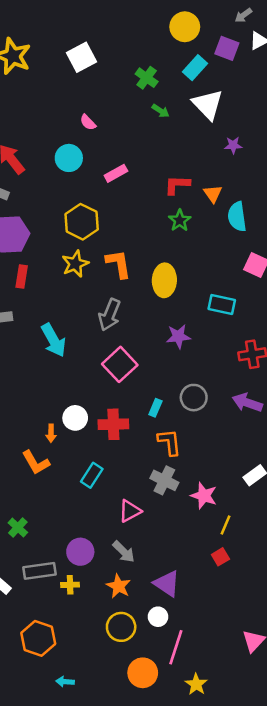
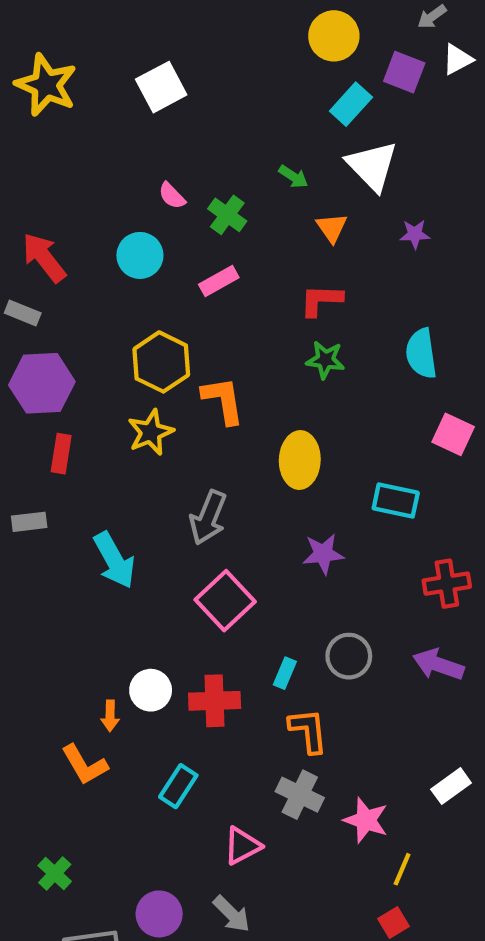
green cross: (147, 78) -> (227, 215), moved
orange triangle: (213, 194) -> (332, 228), moved
green star: (180, 220) -> (325, 360), turned -30
orange L-shape: (119, 264) -> (223, 400), moved

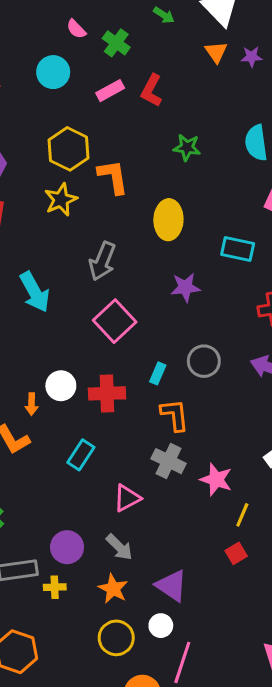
orange triangle: (332, 228) -> (216, 52), moved
red L-shape: (321, 300) -> (152, 91), moved, turned -64

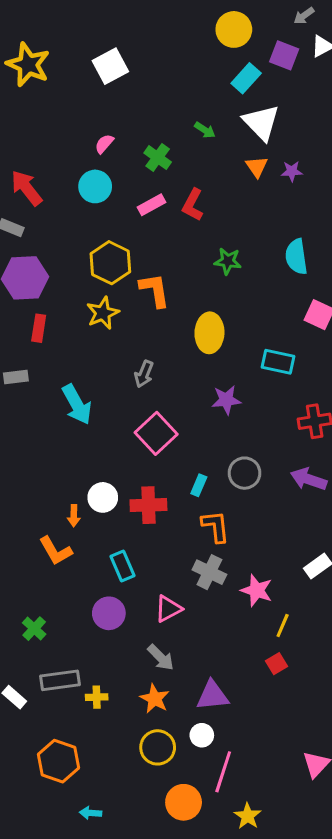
pink semicircle: (76, 29) -> (104, 144), moved, turned 85
gray arrow: (102, 261) -> (144, 374), size x0.7
cyan rectangle: (81, 455) -> (123, 566), turned -56
purple circle: (67, 547) -> (109, 613), moved
purple triangle: (172, 586) -> (212, 696), turned -40

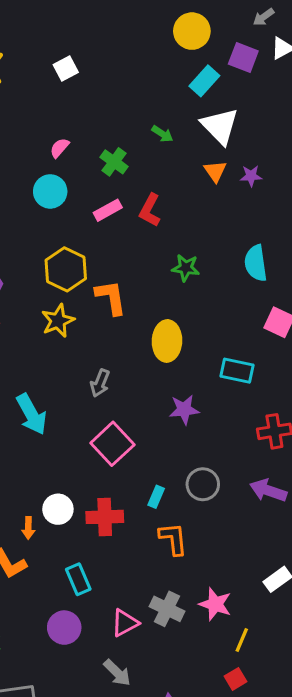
white square: (110, 66) -> (66, 68), size x0.7
gray cross: (209, 572) -> (167, 609), moved

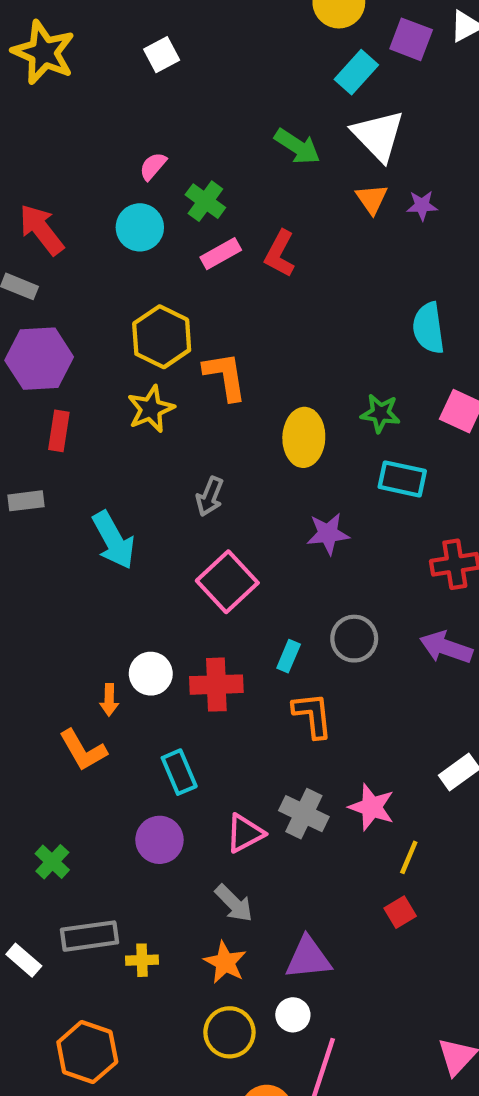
green arrow: (162, 134) -> (297, 146), size x1.5
green cross: (114, 162) -> (205, 201), moved
green star: (186, 268) -> (380, 413), moved

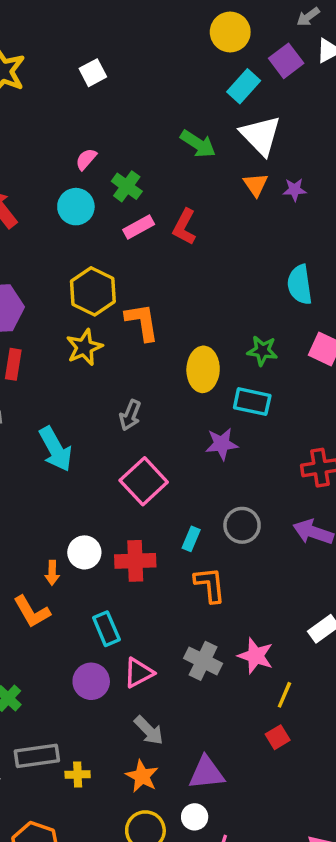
purple square: (411, 39) -> (286, 61), turned 32
cyan rectangle: (402, 479) -> (252, 402), moved
pink triangle: (245, 833) -> (139, 673), moved

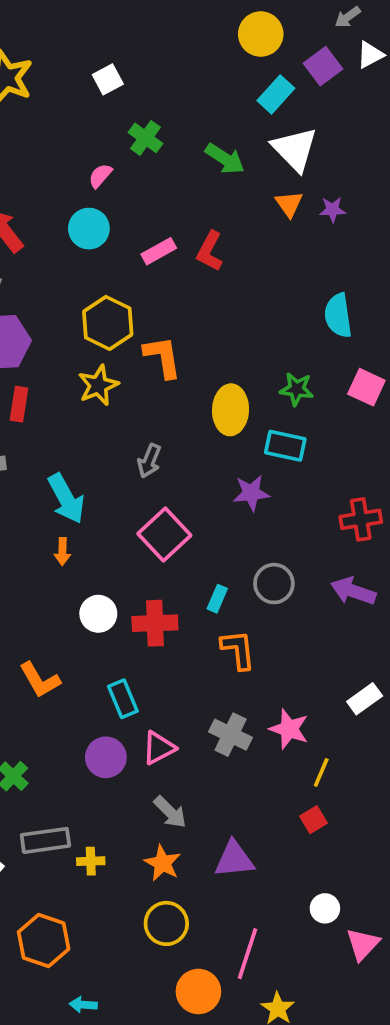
green cross: (127, 186) -> (146, 138), moved
orange arrow: (52, 573) -> (62, 551), moved
white circle: (195, 817) -> (325, 908), moved

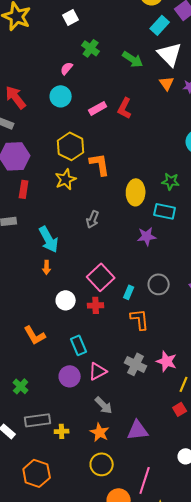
pink square: (164, 534) -> (101, 277), moved
red cross: (155, 623) -> (96, 305), size x0.7

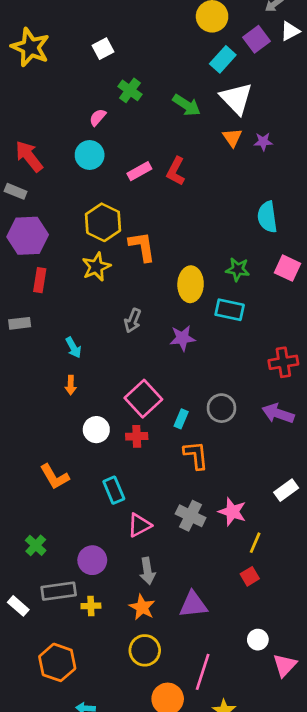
purple star: (147, 236) -> (182, 338), moved
cyan arrow: (49, 239) -> (73, 347), size x0.6
purple circle: (70, 376) -> (92, 560), moved
gray arrow: (104, 405) -> (147, 571), turned 36

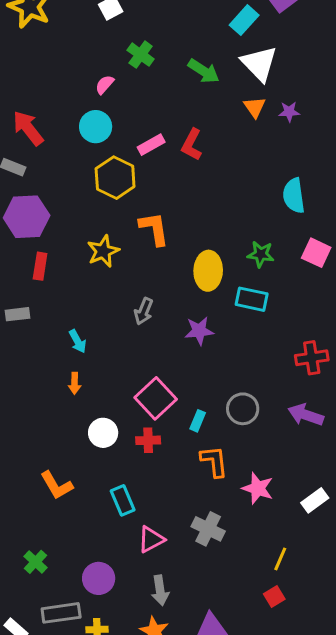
yellow hexagon: (103, 222) -> (115, 178), moved
pink star: (232, 512) -> (258, 488), moved

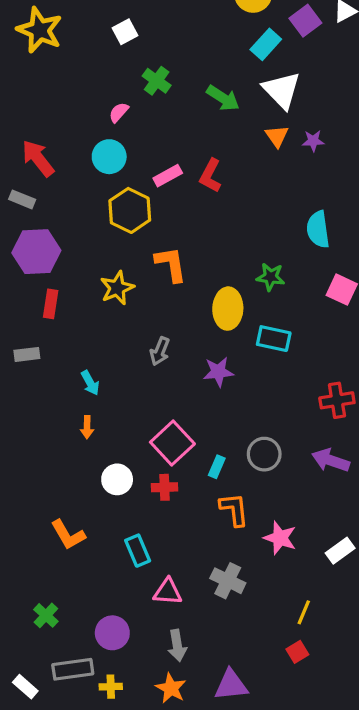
green star: (261, 254) -> (271, 277), moved
pink triangle: (151, 539) -> (168, 592), turned 32

